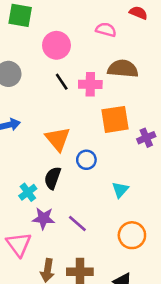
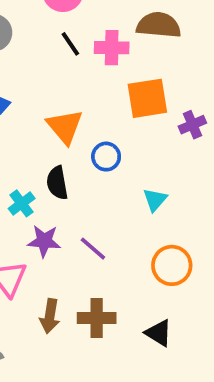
black semicircle: (53, 178) -> (57, 183), turned -30

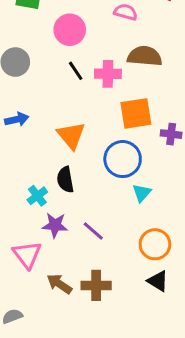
purple cross: (192, 125) -> (171, 134), turned 30
blue circle: (106, 157) -> (123, 159), moved, size x1.6
brown arrow: (50, 316) -> (59, 284), turned 115
black triangle: (159, 333) -> (158, 281), moved

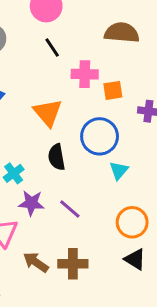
pink cross: (108, 74) -> (85, 74), moved
orange square: (136, 113) -> (113, 90), size x0.6
black semicircle: (65, 180) -> (57, 157), moved

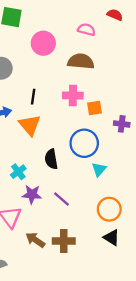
brown semicircle: (122, 33) -> (81, 61), moved
black line: (52, 47) -> (33, 97), moved, turned 42
orange triangle: (48, 113) -> (30, 125), moved

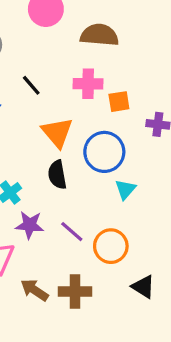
black line: (33, 97) -> (31, 85), turned -49
orange triangle: (30, 125) -> (57, 132), moved
orange circle: (109, 209) -> (111, 246), moved

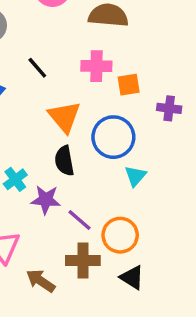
purple star: (30, 225) -> (46, 200), moved
black triangle: (143, 287) -> (132, 277), moved
brown cross: (75, 292) -> (83, 261), moved

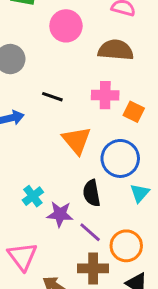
black line: (37, 68) -> (52, 97), turned -30
orange square: (129, 85) -> (134, 112), turned 35
black semicircle: (64, 161) -> (92, 193), moved

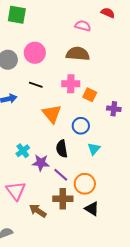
pink circle: (66, 26) -> (35, 53), moved
blue circle: (120, 158) -> (81, 126), size x0.7

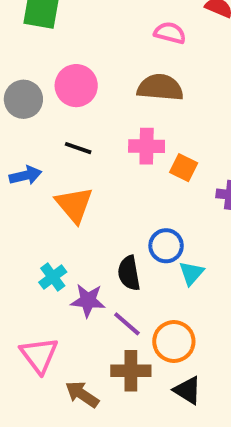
orange triangle: (52, 114) -> (74, 205), moved
blue circle: (81, 126) -> (166, 246), moved

